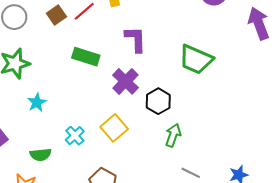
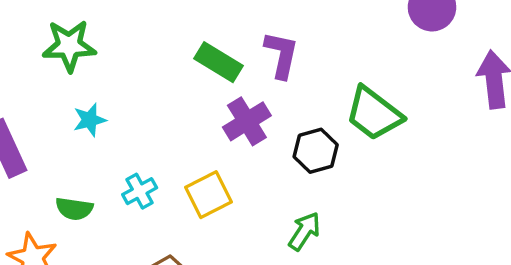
green rectangle: (86, 57) -> (218, 62), moved
black hexagon: (158, 101) -> (316, 151), moved

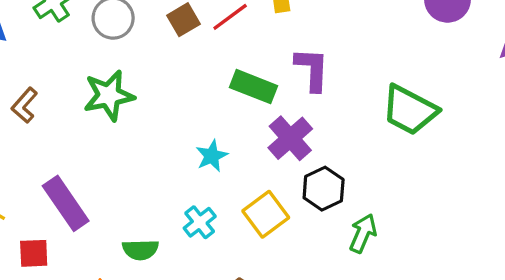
cyan star: (90, 120) -> (212, 156), moved
black hexagon: (316, 151) -> (324, 189), moved

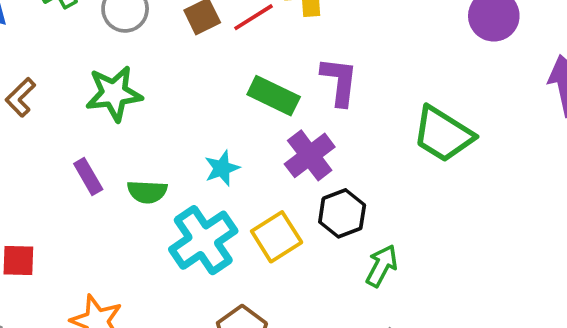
purple rectangle: (66, 203) -> (88, 177), moved, size x0.6
cyan cross: (200, 222) -> (203, 240), size x1.8
green semicircle: (140, 250) -> (147, 192), moved

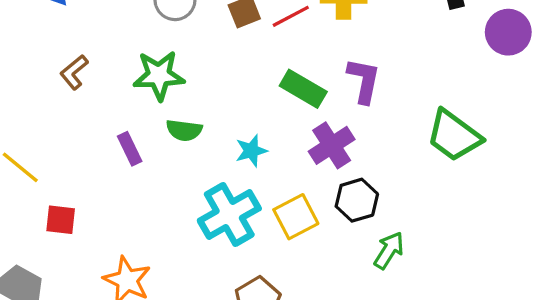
green semicircle: (147, 192) -> (184, 130), moved

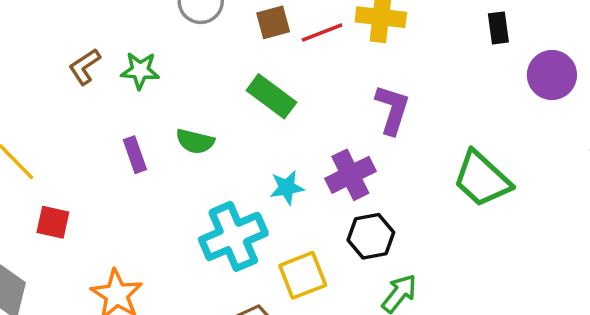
green star: (159, 75) -> (140, 70), moved, size x0.7
green rectangle: (303, 89) -> (271, 96), moved
cyan star: (251, 151) -> (287, 188), moved
yellow square: (296, 217) -> (303, 275), moved

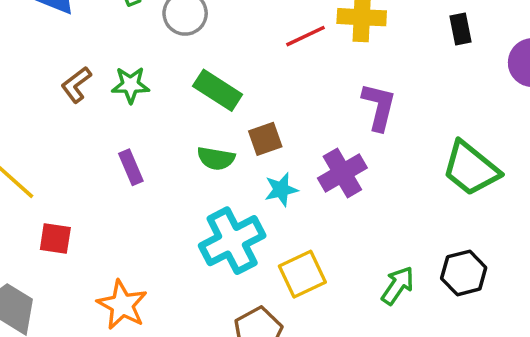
brown square: (273, 22) -> (265, 139), moved
black rectangle: (498, 28) -> (460, 29), moved
green rectangle: (271, 96) -> (218, 90), moved
green semicircle: (195, 141) -> (216, 158), moved
black hexagon: (371, 236) -> (464, 273), moved

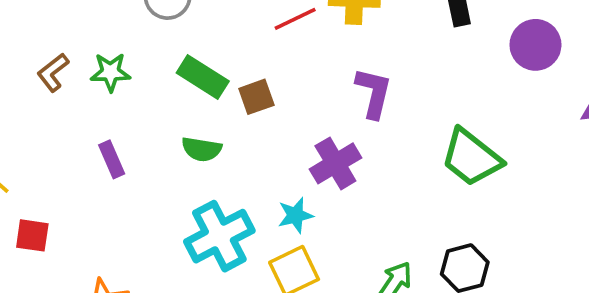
brown square: (265, 139) -> (256, 97), moved
cyan star: (281, 190) -> (295, 215), moved

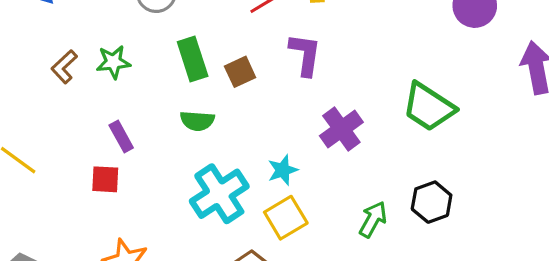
green rectangle: (203, 77) -> (193, 59), turned 45
purple L-shape: (374, 93) -> (305, 54), moved
purple cross: (335, 163) -> (341, 129), moved
red square: (32, 235) -> (105, 179), moved

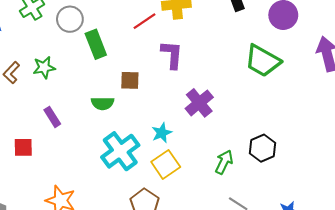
green rectangle: (193, 59) -> (96, 44), moved
brown square: (240, 72) -> (130, 80), moved, turned 30
green trapezoid: (429, 107) -> (263, 61), moved
red square: (105, 179) -> (23, 147), moved

